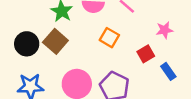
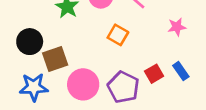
brown square: (55, 41) -> (55, 59), moved, turned 30
red square: (146, 54) -> (154, 74), moved

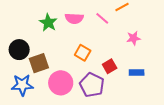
orange square: (118, 35) -> (83, 53), moved
blue rectangle: (181, 71) -> (137, 72), turned -56
red square: (154, 74) -> (110, 66), moved

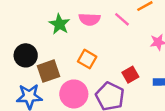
orange square: (83, 53) -> (87, 59), moved

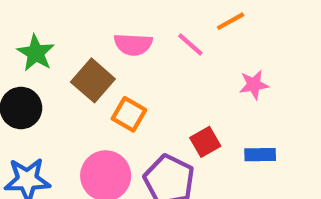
green star: (59, 24) -> (36, 53), moved
brown square: (49, 71) -> (93, 80), moved, turned -30

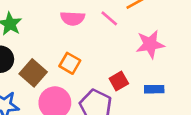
brown square: (93, 80) -> (33, 73), moved
pink star: (254, 85) -> (150, 44), size x1.5

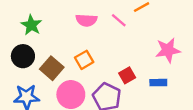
pink star: (150, 44) -> (168, 50), moved
orange square: (70, 63) -> (84, 60), turned 30

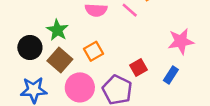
green star: (31, 25) -> (57, 30), moved
blue rectangle: (158, 83) -> (171, 75), turned -56

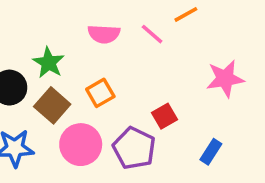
blue rectangle: (171, 75) -> (211, 152), moved

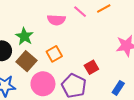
pink line: (152, 34) -> (80, 12), moved

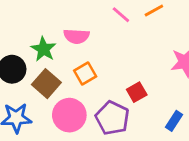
pink semicircle: (56, 20) -> (76, 36), moved

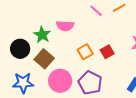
orange square: (85, 74) -> (85, 52), moved
red square: (137, 92) -> (107, 52), moved

